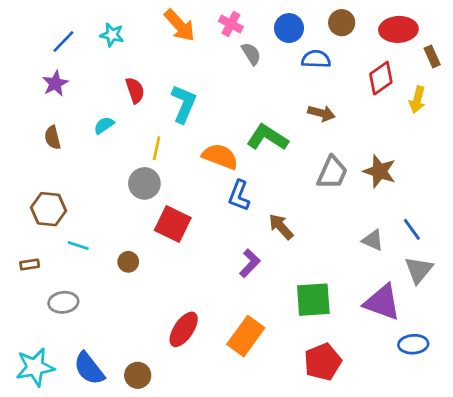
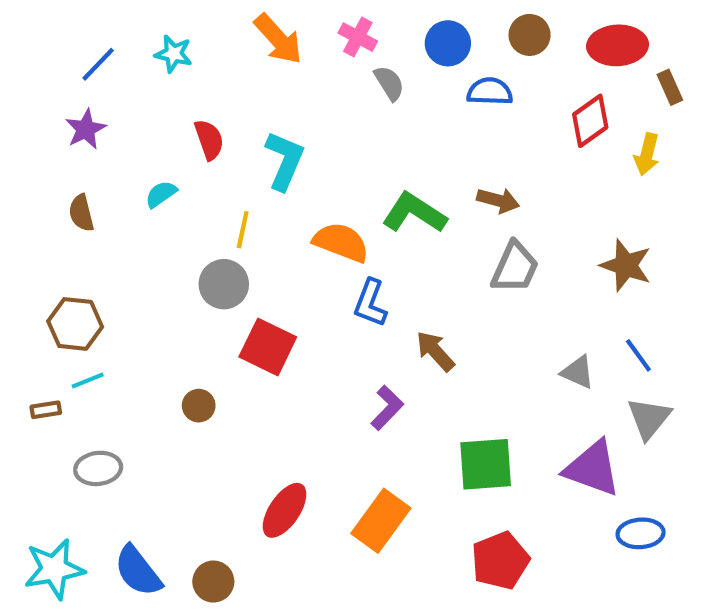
brown arrow: (321, 113) -> (498, 200), moved
brown star: (380, 171) -> (626, 265), moved
cyan line: (78, 246) -> (88, 380), moved, turned -40

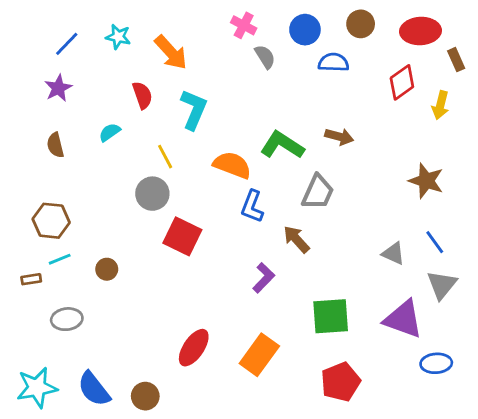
orange arrow: (278, 39) -> (171, 52), moved
yellow line: (243, 230) -> (165, 157), turned -40
gray trapezoid: (515, 267) -> (318, 192), moved
brown circle: (199, 406) -> (107, 269), moved

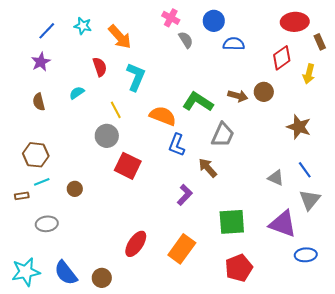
brown circle: (361, 24) -> (264, 92), moved

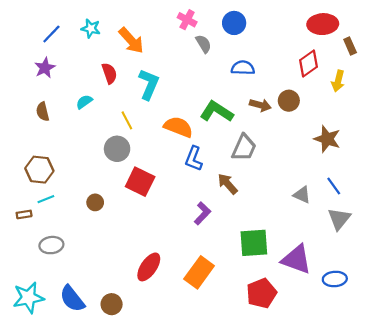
blue semicircle: (234, 44) -> (243, 68), moved
brown circle: (75, 189) -> (95, 202), moved
purple triangle: (283, 224) -> (296, 259), moved

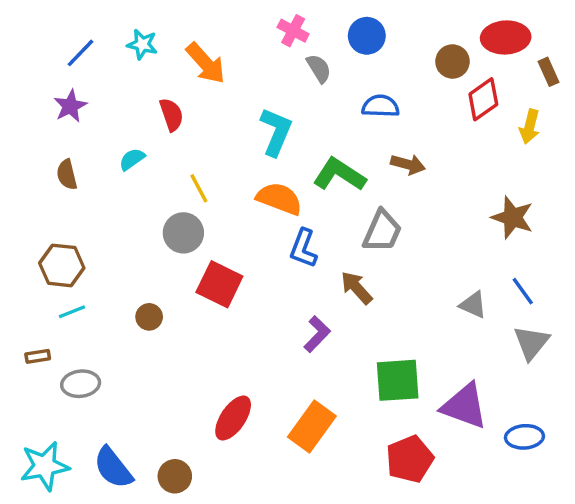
cyan L-shape: (149, 84) -> (276, 132), moved
brown circle: (289, 101) -> (452, 61), moved
brown rectangle: (24, 214) -> (38, 356), moved

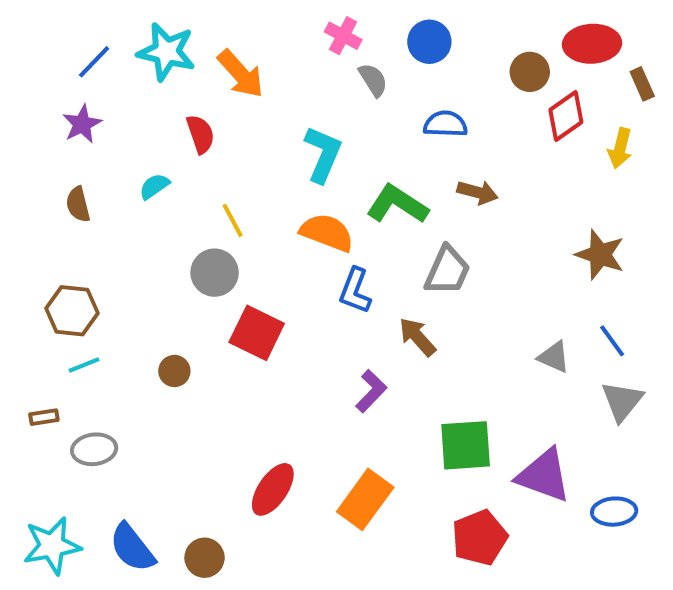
cyan star: (142, 44) -> (166, 52), size x1.6

